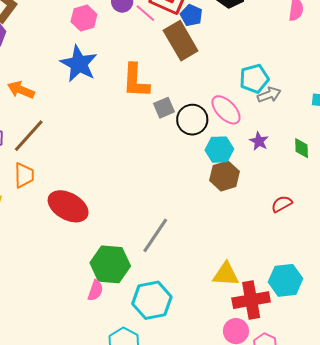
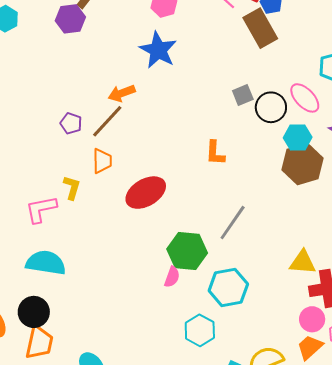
orange L-shape: (136, 81) -> (215, 153), moved, size x0.7
orange arrow: (21, 90) -> (122, 93), moved, turned -44
brown hexagon: (224, 176) -> (302, 164), size x1.4
red ellipse: (68, 206) -> (146, 193), turned -60

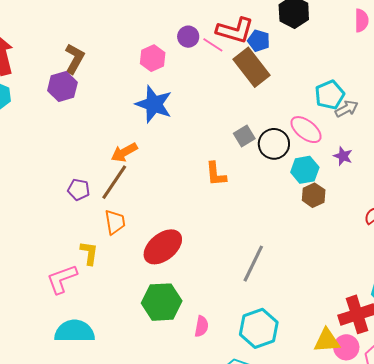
orange L-shape: (215, 153) -> (216, 174), moved
brown hexagon: (302, 164) -> (314, 195), size x0.6
green hexagon: (187, 251) -> (162, 302), moved
yellow triangle: (303, 262) -> (327, 341), moved

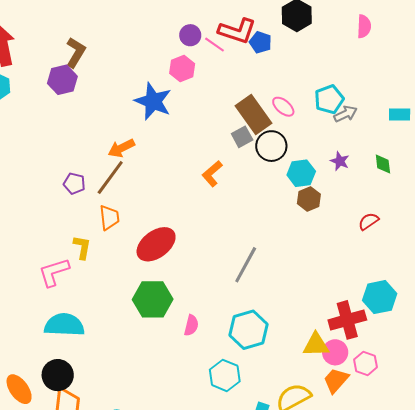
pink hexagon: (153, 58) -> (182, 68), moved
brown rectangle: (252, 67) -> (253, 115), moved
pink ellipse: (306, 130) -> (283, 107), moved, size x0.7
orange L-shape: (216, 174) -> (212, 174), turned 52

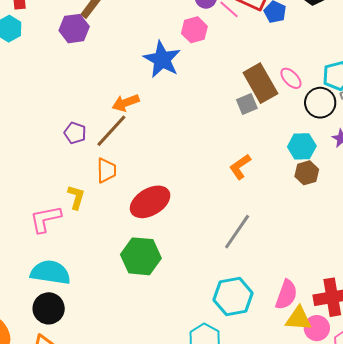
black circle: (271, 146) -> (320, 103), moved
orange L-shape: (212, 174) -> (240, 167), moved
pink semicircle: (191, 325) -> (286, 295), moved, size x1.4
black circle: (58, 375) -> (49, 308), moved

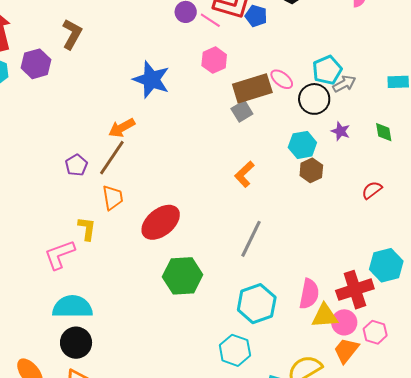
purple hexagon: (74, 29) -> (36, 64), moved
pink hexagon: (194, 30) -> (214, 60), moved
brown rectangle: (260, 83) -> (252, 88), turned -69
purple pentagon: (75, 133) -> (76, 165), turned 30
green hexagon: (141, 256) -> (183, 276), moved

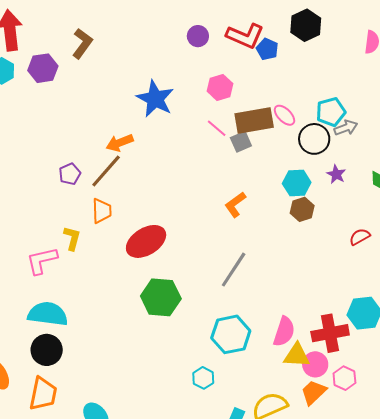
pink line: (210, 20) -> (217, 128), moved
cyan hexagon: (235, 350) -> (203, 378), size x0.7

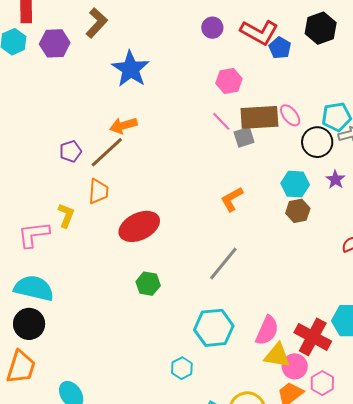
blue star: (155, 99) -> (131, 69), moved
green hexagon: (161, 297) -> (148, 284), size x0.6
red cross: (330, 333) -> (313, 337), turned 33

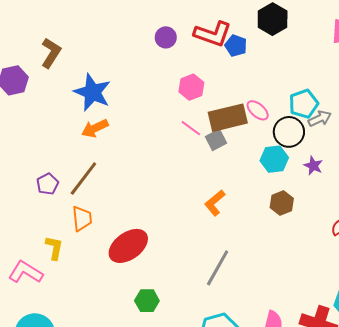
orange arrow: (123, 126) -> (95, 128), moved
cyan hexagon: (295, 184) -> (274, 159), moved
pink L-shape: (34, 234) -> (26, 272), turned 48

